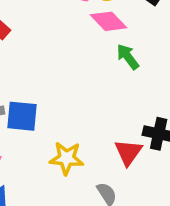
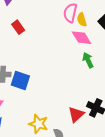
yellow star: (67, 158) -> (38, 124), moved

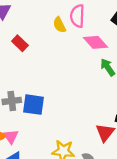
yellow semicircle: (82, 20) -> (59, 25), moved

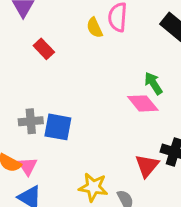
pink diamond: (96, 42) -> (143, 103), moved

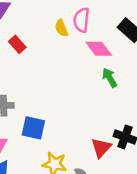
pink diamond: (143, 103) -> (99, 49), moved
blue square: (58, 127) -> (33, 128), moved

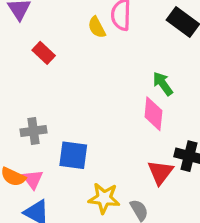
pink diamond: (99, 49) -> (153, 114), moved, turned 48

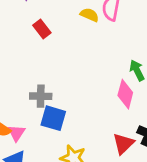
yellow semicircle: (97, 27) -> (89, 15), turned 132
gray cross: (33, 131) -> (41, 96), moved

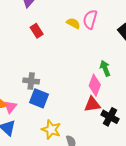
red triangle: (123, 144) -> (92, 104), moved, turned 30

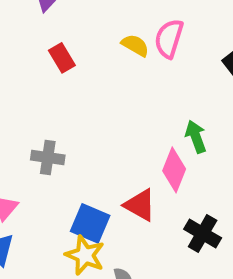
blue square: (39, 98) -> (90, 223), moved
red triangle: (92, 104) -> (140, 205), moved, turned 36

